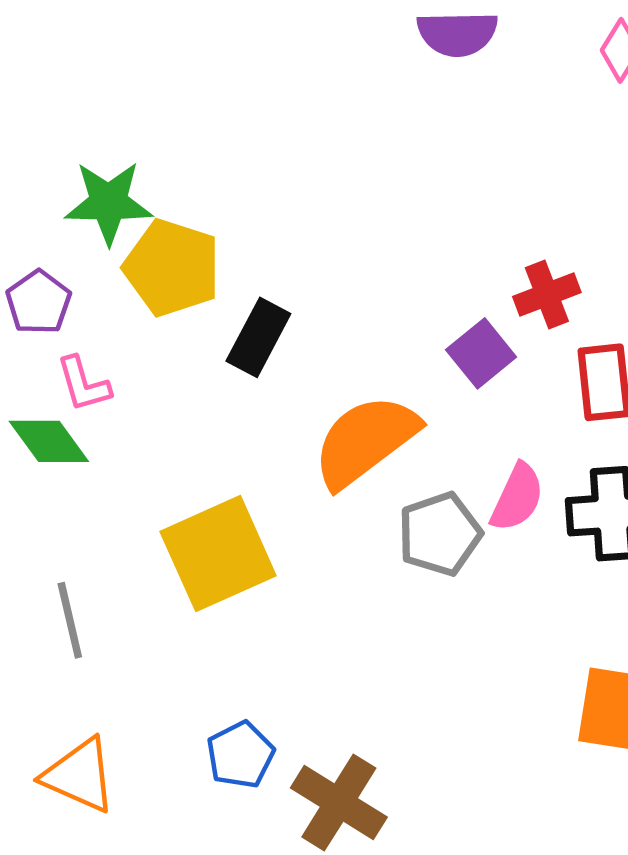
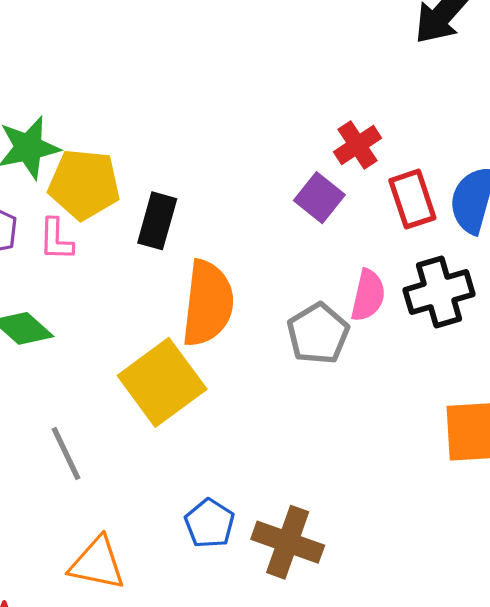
pink L-shape: (83, 384) -> (56, 239), moved, turned 30
orange semicircle: (365, 441) -> (208, 303), moved, turned 146

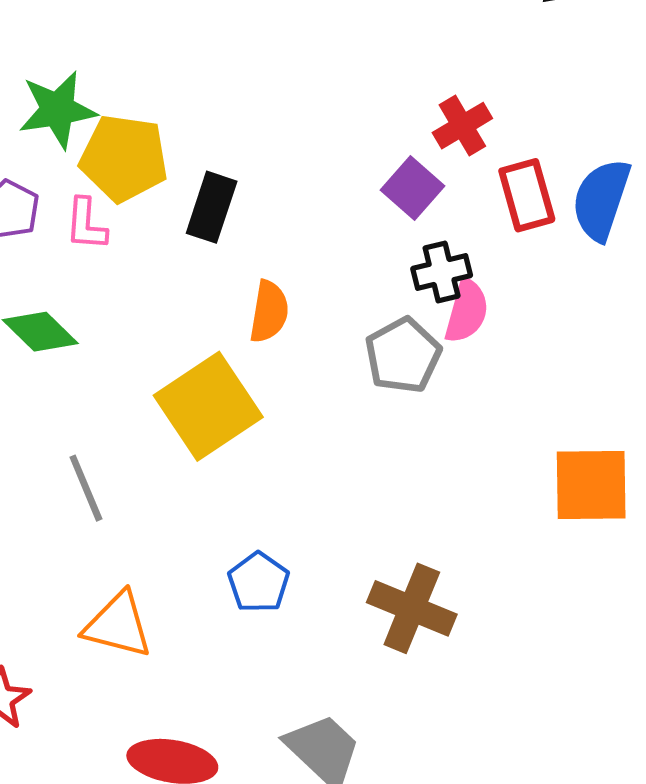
black cross: (439, 292) -> (442, 272), moved, size x0.7
orange semicircle: (208, 303) -> (269, 312), size x0.6
brown cross: (288, 542) -> (412, 608), moved

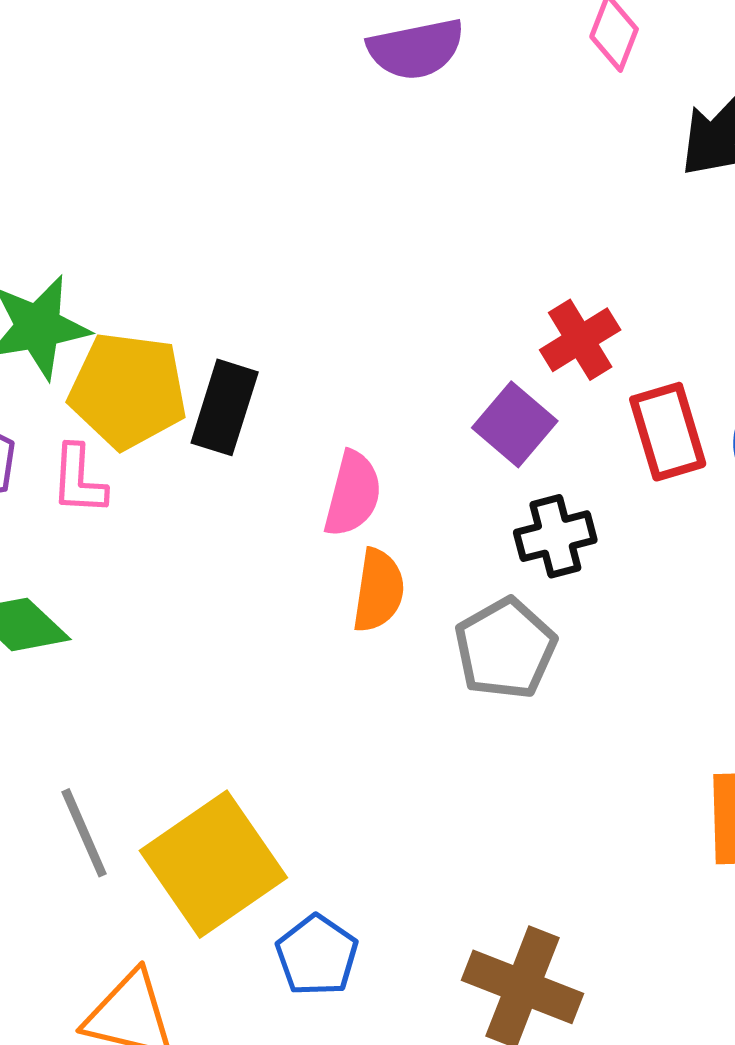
black rectangle: (212, 207) -> (225, 407), moved
pink semicircle: (467, 311) -> (353, 494), moved
orange semicircle: (269, 312) -> (378, 590), moved
yellow square: (208, 406) -> (213, 864), moved

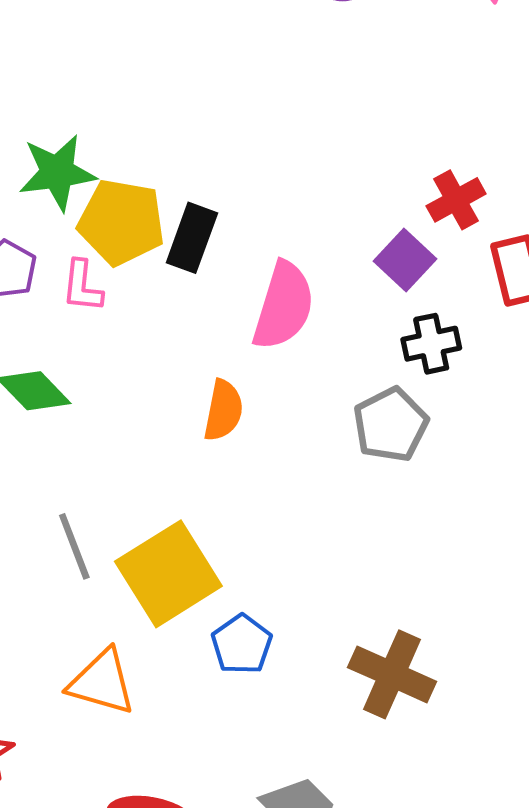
pink semicircle: (353, 494) -> (283, 306), size x1.4
orange semicircle: (378, 590) -> (223, 410), moved

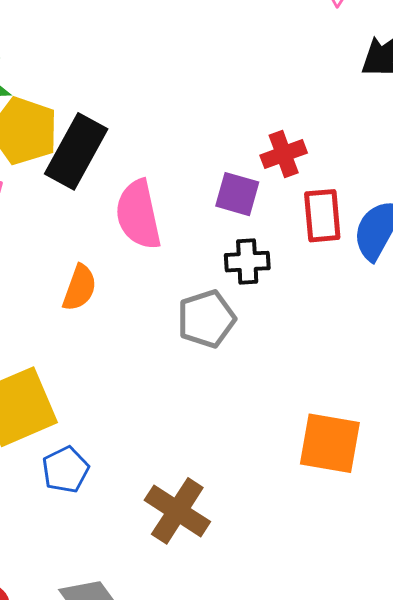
black rectangle: (192, 238) -> (76, 151), size x1.4
purple square: (405, 260) -> (237, 194), turned -36
pink semicircle: (283, 306) -> (138, 215), turned 142

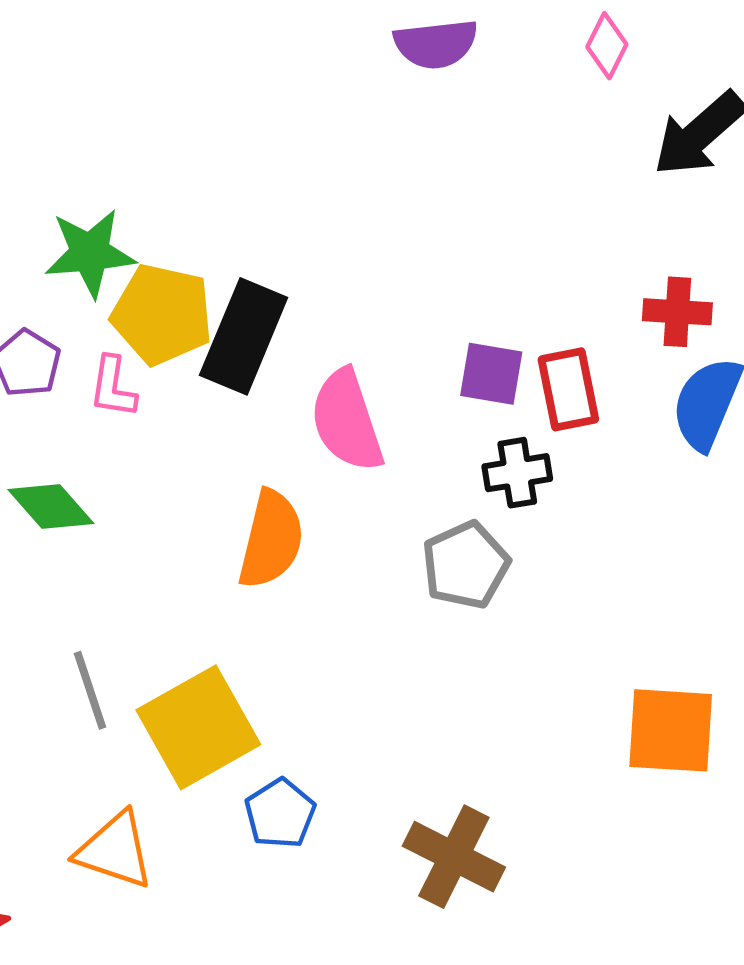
red cross: (284, 154) -> (677, 312), moved, turned 30
red rectangle: (322, 216) -> (568, 389), moved
orange semicircle: (80, 288) -> (271, 539), size x1.4

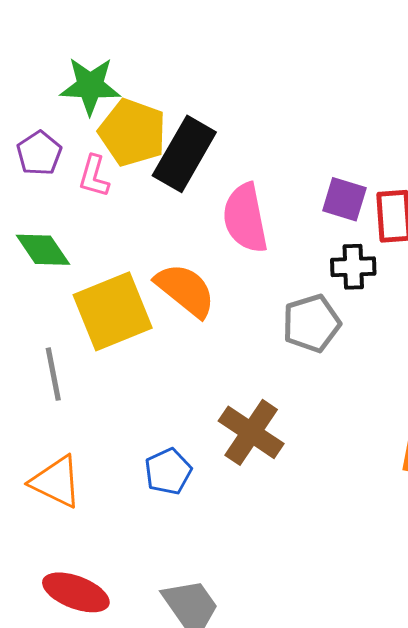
orange semicircle: (271, 539) -> (185, 290), turned -72
yellow square: (198, 727) -> (113, 311), moved
brown cross: (454, 857) -> (251, 432), moved

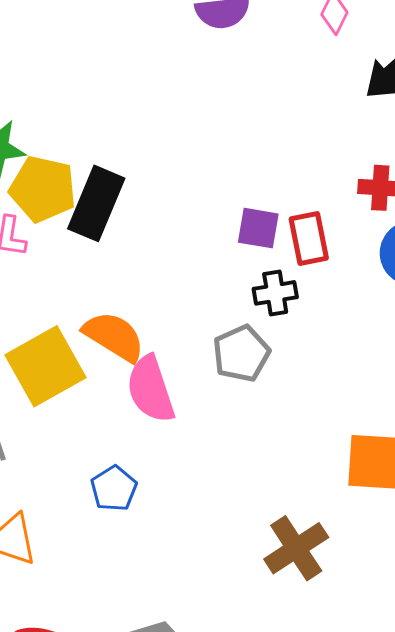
pink semicircle: (245, 218) -> (151, 389), moved
brown cross: (251, 432) -> (296, 548), moved, turned 30
blue pentagon: (168, 471) -> (114, 489), moved

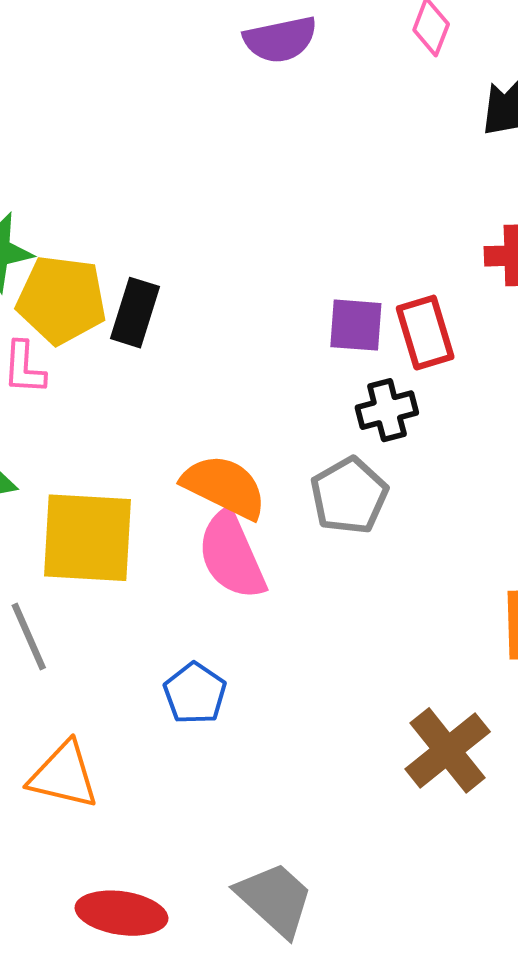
black rectangle: (96, 203) -> (135, 313), size x0.7
orange semicircle: (114, 336) -> (224, 487), moved
yellow square: (45, 366) -> (88, 538), turned 38

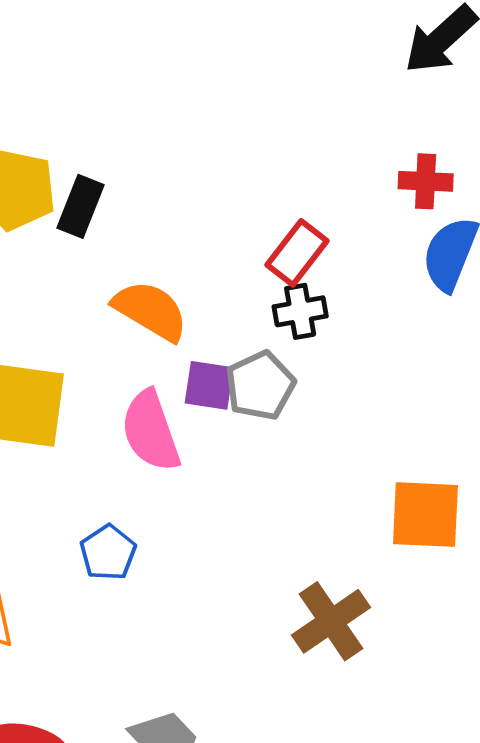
purple square: (356, 325) -> (209, 385), moved
red rectangle: (425, 333) -> (297, 253), moved, turned 50
orange semicircle: (224, 487) -> (151, 311), moved

